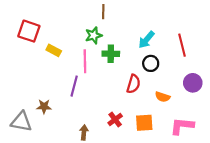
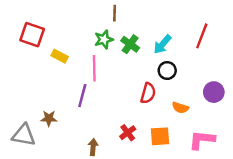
red line: (182, 45) -> (202, 36), moved, turned 35
green cross: (111, 54) -> (130, 44), moved, turned 35

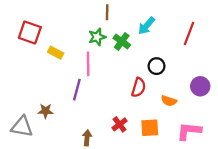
cyan arrow: (162, 44) -> (146, 26), moved

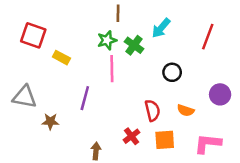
pink line: (88, 64) -> (112, 69), moved
red semicircle: (139, 87) -> (152, 110), moved, turned -30
gray triangle: (22, 127) -> (25, 97), moved

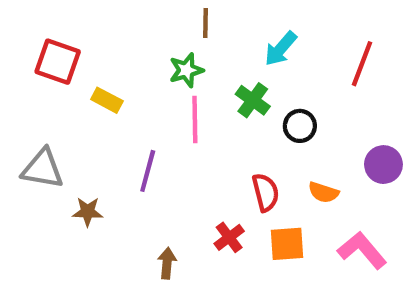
green cross: (134, 45) -> (253, 100), moved
pink L-shape: (208, 144) -> (362, 250), turned 44

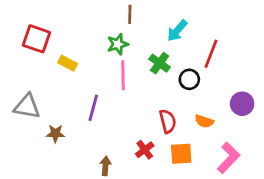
red line: (362, 64) -> (211, 54), moved
pink L-shape: (362, 250) -> (229, 158), turned 84

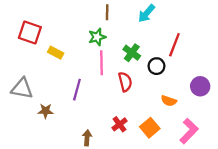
cyan arrow: (177, 31) -> (146, 13), moved
red semicircle: (168, 121) -> (125, 82), moved
orange square: (181, 154) -> (150, 128), turned -36

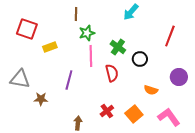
brown line: (107, 12) -> (76, 14), moved
red line: (174, 45) -> (170, 36), moved
yellow rectangle: (56, 53) -> (50, 47), turned -48
pink L-shape: (189, 131) -> (169, 117), turned -80

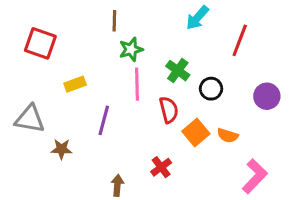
red line: (170, 36) -> (240, 40), moved
yellow rectangle: (50, 47) -> (75, 84), moved
purple circle: (179, 77) -> (267, 96), moved
orange square: (134, 114) -> (196, 132), moved
pink L-shape: (169, 117) -> (255, 176), turned 80

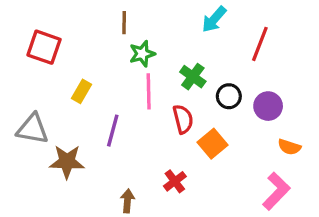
yellow rectangle: (75, 84) -> (82, 91), turned -40
purple circle: (267, 96) -> (268, 106), moved
orange semicircle: (228, 135) -> (289, 147), moved
brown star: (61, 149) -> (67, 162), size x1.5

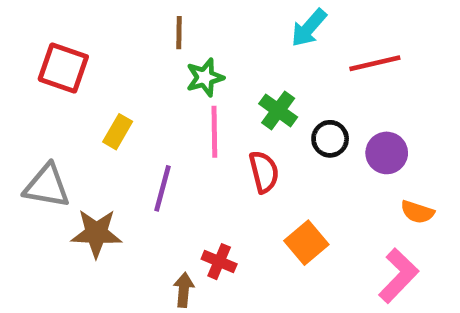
red line: (260, 44) -> (375, 63), turned 56
orange square: (212, 144) -> (306, 243), moved
red cross: (175, 181) -> (219, 262), moved, turned -30

